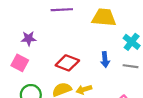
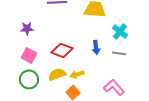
pink square: (20, 63) -> (29, 55), moved

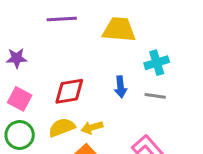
cyan cross: (120, 31) -> (157, 63), turned 35
red diamond: (62, 50) -> (69, 91), turned -30

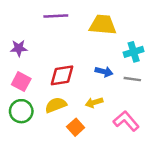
blue arrow: (121, 87) -> (104, 72), turned -70
yellow arrow: (92, 127) -> (94, 103), moved

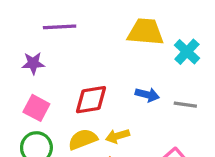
purple line: (56, 16) -> (60, 27), moved
cyan cross: (134, 52) -> (187, 52), moved, turned -30
yellow arrow: (94, 103) -> (117, 136), moved

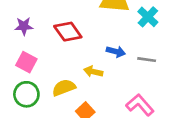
red diamond: (91, 100) -> (68, 32), moved, turned 64
yellow arrow: (117, 136) -> (93, 72), moved, turned 30

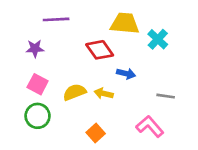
red diamond: (68, 32) -> (100, 50), moved
gray line: (147, 60) -> (166, 96), moved
yellow semicircle: (64, 88) -> (75, 92), moved

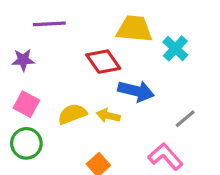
blue arrow: (126, 74) -> (136, 91), size x1.5
gray line: (166, 96) -> (185, 119), turned -48

